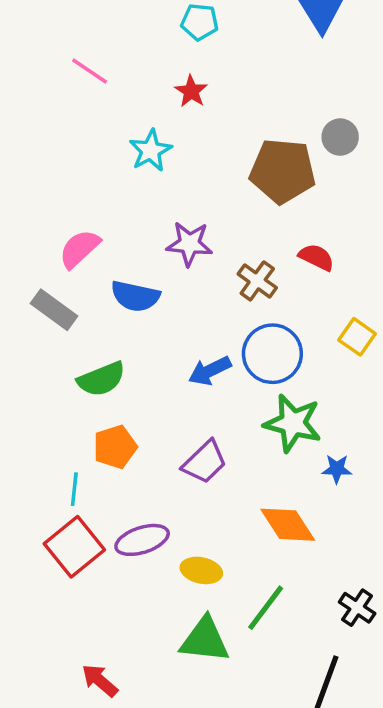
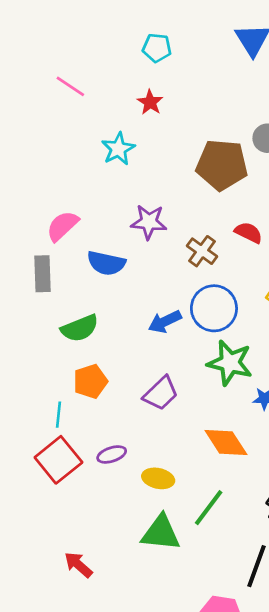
gray rectangle: (54, 310) -> (43, 274), turned 52
purple ellipse: (142, 540) -> (112, 454), size x0.7

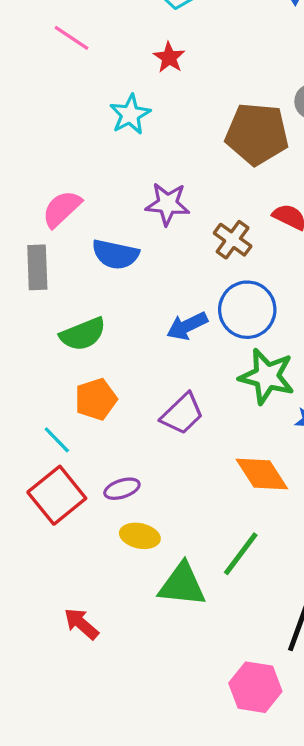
cyan line: (58, 415) -> (57, 440), turned -50
yellow ellipse: (158, 478) -> (140, 536), moved

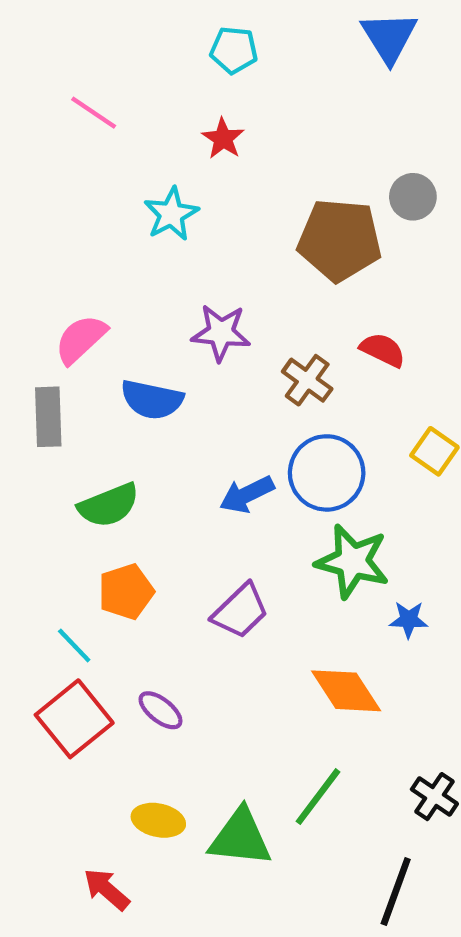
purple ellipse: (122, 489) -> (160, 710), turned 56
yellow ellipse: (140, 536) -> (158, 820), moved

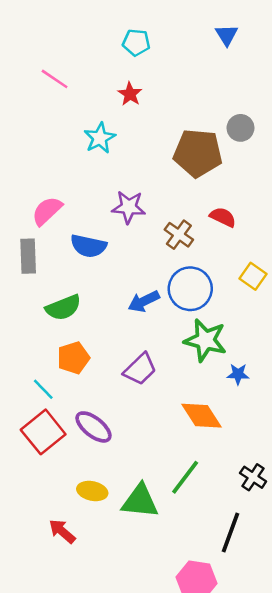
blue triangle: (389, 37) -> (227, 35), size x0.7
purple ellipse: (160, 710) -> (93, 427), size x1.4

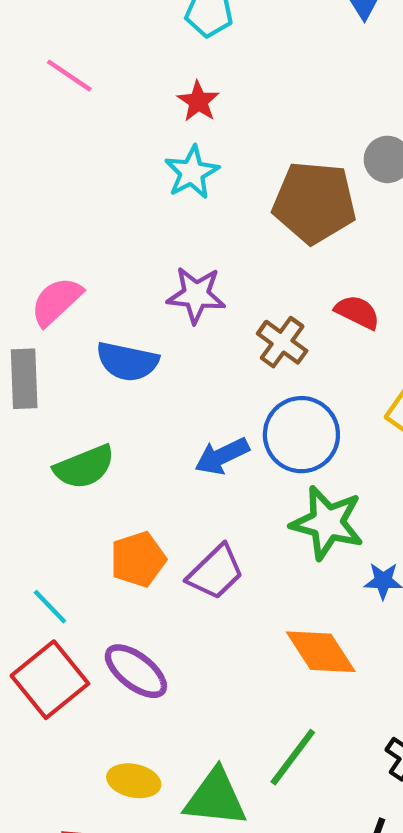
cyan star: (100, 138) -> (192, 172), moved
orange pentagon: (73, 358) -> (138, 559), moved

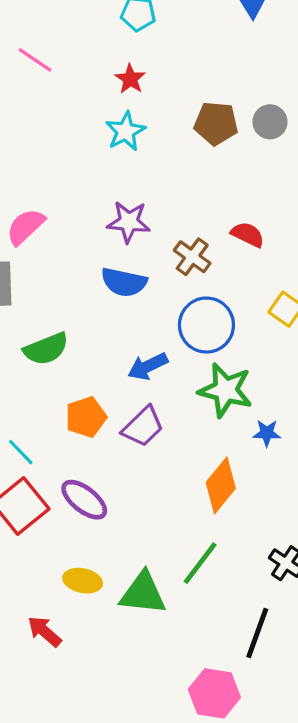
brown pentagon: (314, 202) -> (216, 123), moved, size x0.7
blue semicircle: (127, 362) -> (124, 282), moved
blue arrow: (222, 456) -> (148, 366), moved
orange diamond: (321, 652) -> (221, 485), turned 72

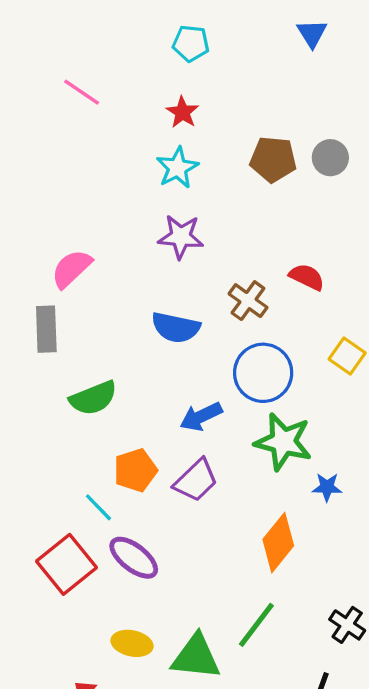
purple star: (129, 222) -> (181, 237), moved
cyan line: (21, 452) -> (98, 507), moved

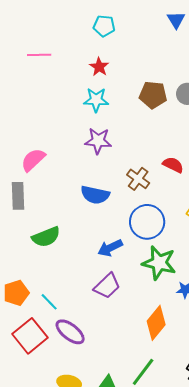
pink line: (82, 92) -> (39, 55), turned -35
cyan star: (177, 168) -> (96, 100), turned 30
orange pentagon: (135, 470) -> (16, 293), moved

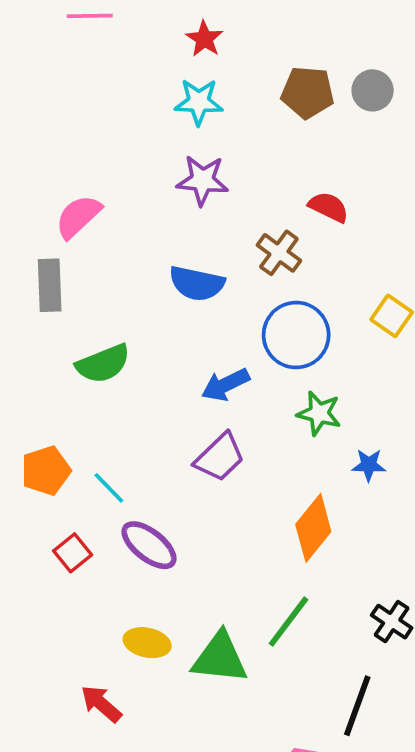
red semicircle: (173, 165) -> (329, 207), moved
green star: (159, 263) -> (319, 413), size x0.7
red square: (30, 336) -> (73, 553), size x0.6

